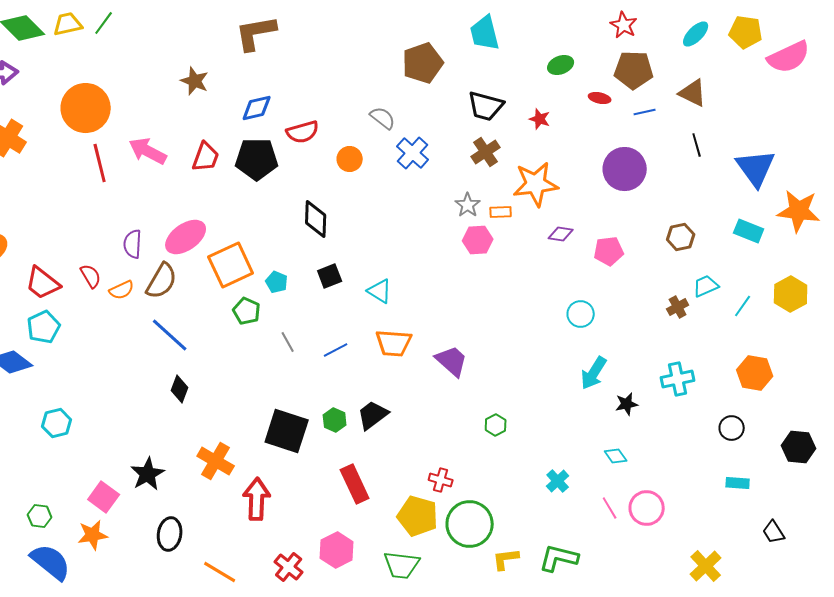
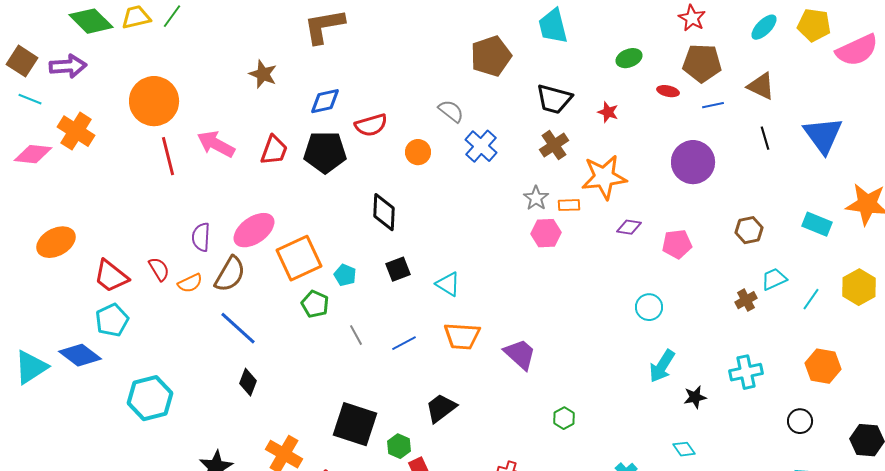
blue triangle: (756, 168) -> (823, 135), moved
green hexagon: (335, 420) -> (399, 446), moved
cyan hexagon: (57, 423) -> (150, 398), moved, size x1.5

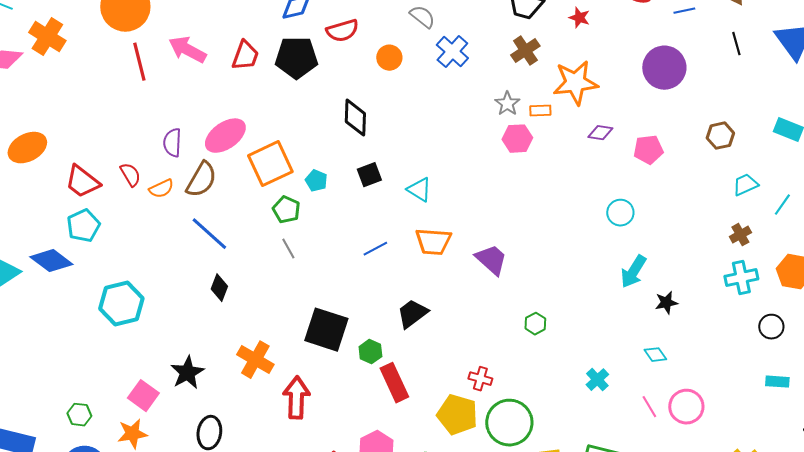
brown cross: (746, 300) -> (740, 235), moved
gray line: (356, 335) -> (288, 249), moved
cyan cross: (746, 372) -> (741, 278), moved

